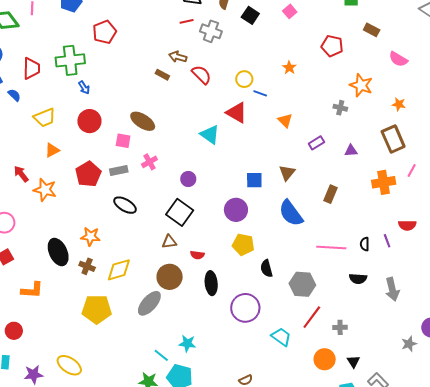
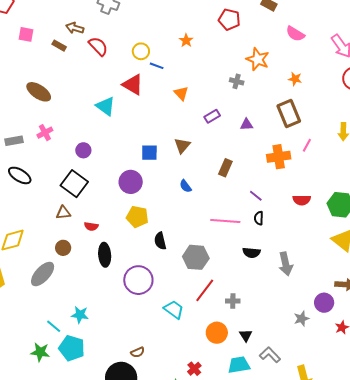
pink square: (123, 141) -> (26, 34), moved
blue semicircle: (291, 213) -> (185, 186), size x0.5
purple line: (387, 241) -> (256, 196), moved, turned -32
brown circle: (170, 277) -> (63, 248), size x0.6

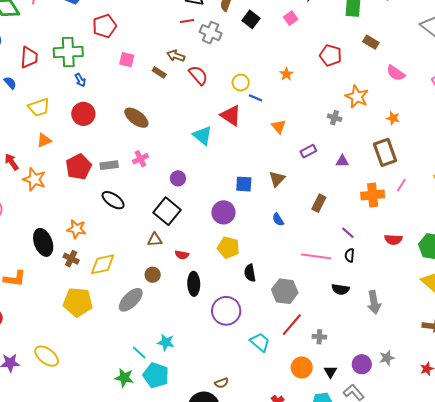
purple circle: (324, 303) -> (362, 364), moved

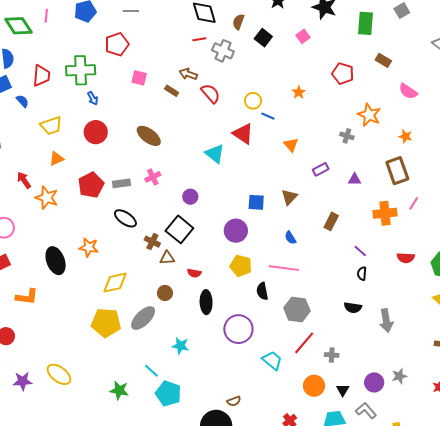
pink line: (316, 256) -> (284, 268), moved
brown cross: (71, 259) -> (152, 242), moved
yellow pentagon: (78, 302) -> (106, 323), moved
cyan star: (166, 342) -> (180, 346), moved
green star: (124, 378) -> (119, 390), moved

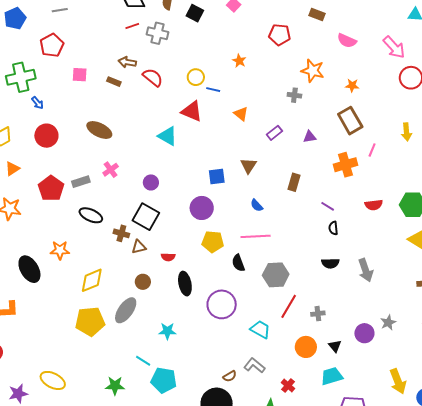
gray L-shape: (366, 411) -> (254, 366), moved

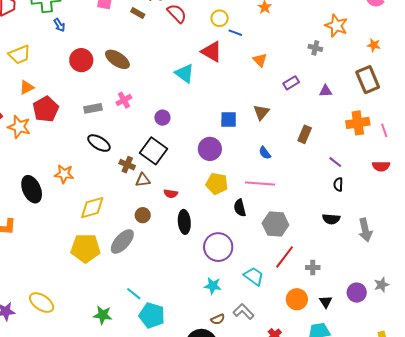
red circle: (46, 136) -> (81, 60), moved
pink line: (372, 150) -> (384, 130), moved, turned -48
red pentagon: (51, 188) -> (46, 109), moved
cyan star: (167, 331) -> (213, 286), moved

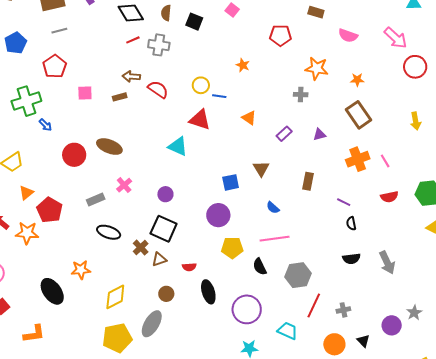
brown rectangle: (138, 13) -> (120, 97), turned -32
brown cross: (127, 165) -> (141, 248), turned 35

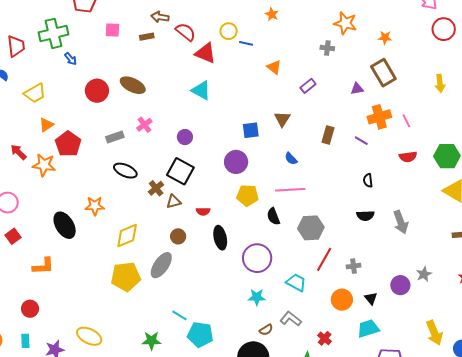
red triangle: (200, 120) -> (205, 53), moved
purple triangle: (320, 135) -> (357, 89), moved
purple line: (344, 202) -> (361, 141), moved

